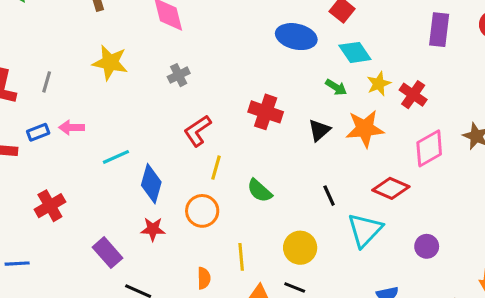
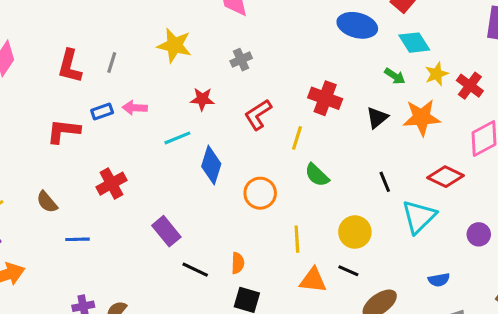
yellow line: (216, 168) -> (297, 138), moved
red star: (153, 229) -> (202, 99), moved
orange semicircle: (204, 278) -> (238, 263), moved

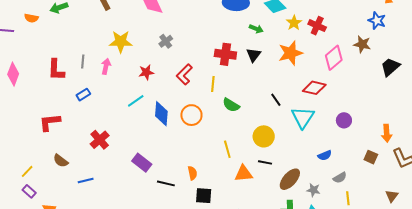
green arrow: (395, 76) -> (256, 29), moved
pink arrow: (135, 108) -> (106, 66), moved, turned 112
black triangle: (377, 118) -> (254, 55), moved
red L-shape: (63, 131) -> (50, 122), moved
orange circle: (260, 193) -> (191, 115), moved

